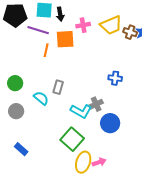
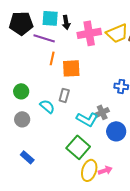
pink cross: (83, 25) -> (89, 33), size x1.6
orange square: (65, 39) -> (71, 68), moved

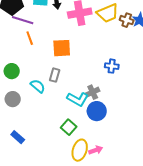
purple line: (44, 38) -> (23, 20), moved
orange line: (52, 58) -> (30, 38), moved, turned -32
blue circle: (116, 131) -> (97, 111), moved
green square: (78, 147) -> (69, 127), size x0.7

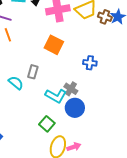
orange square: (62, 48) -> (54, 45), moved, turned 30
gray cross: (93, 92) -> (71, 89), turned -32

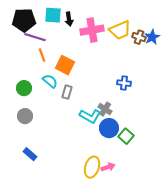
orange square: (54, 45) -> (65, 65), moved
cyan semicircle: (16, 83) -> (50, 81), moved
green square: (47, 124) -> (126, 136), moved

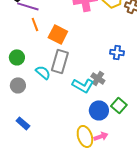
cyan semicircle: (50, 81) -> (43, 72), moved
gray rectangle: (67, 92) -> (60, 61), size x1.6
blue circle: (109, 128) -> (99, 110), moved
yellow ellipse: (92, 167) -> (85, 136), turned -35

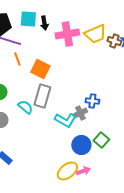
blue cross: (117, 52) -> (92, 101), moved
gray cross: (98, 78) -> (80, 113), turned 32
yellow ellipse: (85, 136) -> (67, 171), turned 70

